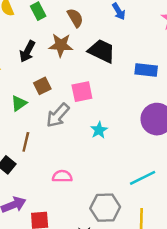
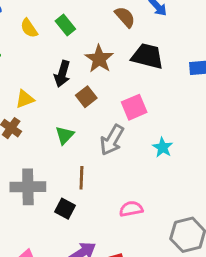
brown semicircle: (75, 18) -> (125, 17), moved
brown star: (61, 45) -> (99, 59), turned -30
brown square: (42, 86) -> (86, 97), moved

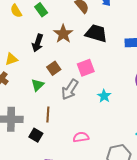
brown square: (86, 97) -> (54, 68), moved

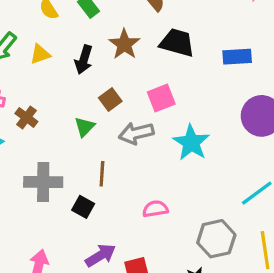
yellow triangle: (11, 59) -> (40, 54), moved
gray arrow: (70, 90) -> (136, 133), turned 45
cyan star: (104, 96) -> (191, 143), size x1.6

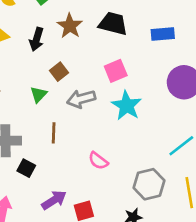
pink square: (161, 98) -> (116, 71), moved
black square: (83, 207) -> (26, 168), moved
pink semicircle: (155, 209) -> (98, 161), turned -132

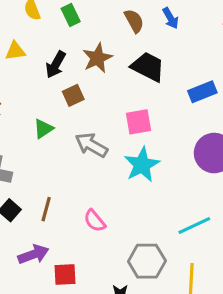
blue rectangle: (163, 34) -> (202, 92), turned -30
brown square: (59, 72) -> (73, 95), moved
gray arrow: (81, 99) -> (91, 145), turned 32
brown line: (54, 133) -> (46, 209), moved

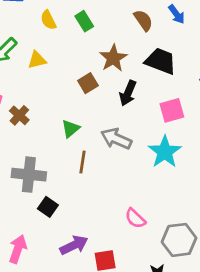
black arrow: (56, 65) -> (128, 93), moved
brown square: (73, 95) -> (88, 83), moved
pink square: (139, 122) -> (172, 110), moved
brown line: (46, 209) -> (82, 162), moved
pink semicircle: (95, 221) -> (135, 218), moved

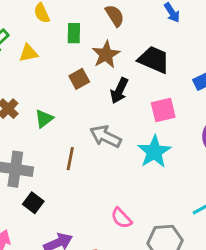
brown semicircle: (143, 20) -> (115, 16), moved
green rectangle: (84, 21) -> (74, 33), moved, turned 30
green triangle: (71, 129) -> (44, 119), moved

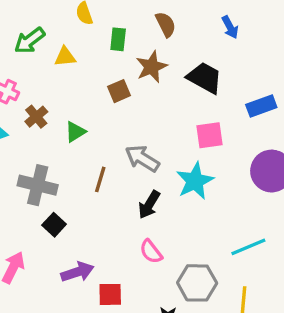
black arrow: (119, 91) -> (149, 205), moved

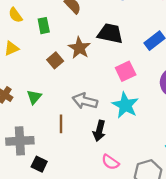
brown star: (152, 67) -> (79, 48), moved

